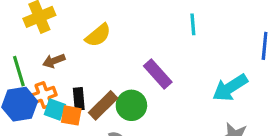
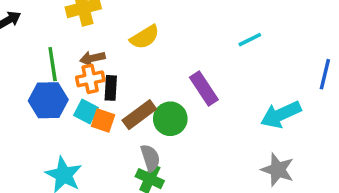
cyan line: (193, 24) -> (250, 40), turned 60
orange cross: (44, 95) -> (90, 79), moved
black rectangle: (79, 99) -> (111, 88), moved

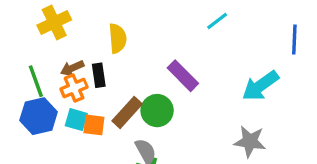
yellow semicircle: (145, 37) -> (118, 38), turned -52
black rectangle: (111, 88) -> (99, 75), moved
gray star: (278, 170) -> (250, 141), moved

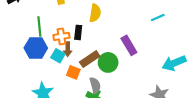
brown arrow: (72, 68) -> (68, 49), moved, turned -80
orange square: (94, 125) -> (73, 72), moved

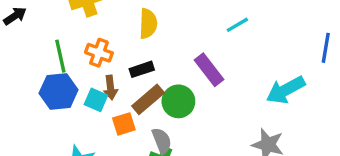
cyan line: (158, 17) -> (237, 25), moved
black rectangle: (78, 32) -> (142, 69), moved, turned 72
orange cross: (61, 36) -> (99, 53), moved, turned 35
orange square: (73, 72) -> (124, 124), turned -32

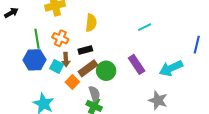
purple rectangle: (209, 70) -> (137, 64), moved
orange square: (124, 124) -> (72, 82), turned -32

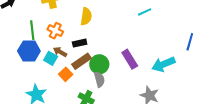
cyan line: (145, 27) -> (145, 12), moved
brown arrow: (66, 60) -> (60, 52), turned 120
gray semicircle: (94, 94) -> (99, 79), moved

